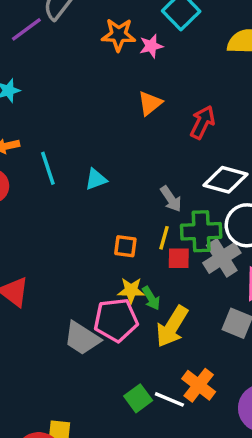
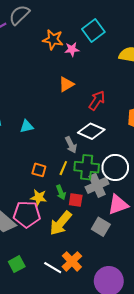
white diamond: (225, 180) -> (91, 131), moved
red square: (179, 258) -> (76, 200), moved
green arrow: (151, 298) -> (61, 192), moved
green square: (138, 398) -> (17, 264), moved

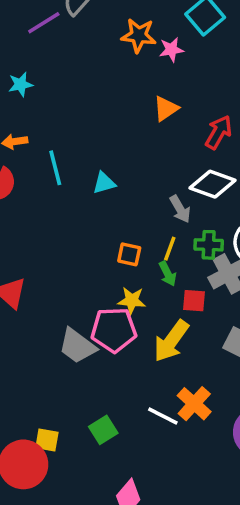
green cross: (87, 167) -> (209, 245), size x0.7
green arrow: (61, 192) -> (168, 274), moved
green square: (17, 264) -> (103, 430), moved

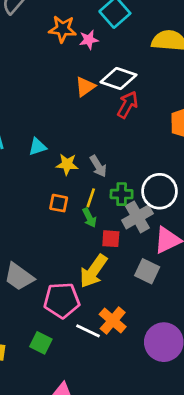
white diamond: (212, 184) -> (119, 78), moved
yellow star: (132, 300) -> (67, 164), moved
pink pentagon: (114, 330) -> (62, 300), moved
green square: (103, 430) -> (41, 343), turned -30

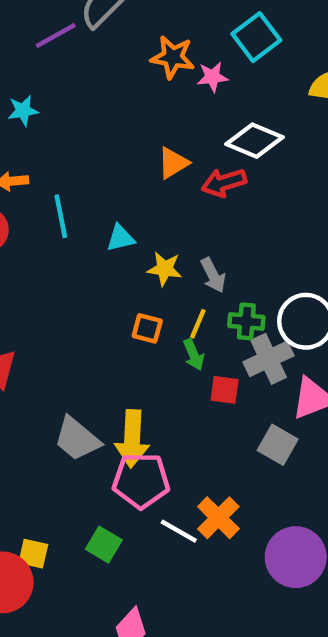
orange triangle: (85, 87) -> (173, 163), moved
red arrow: (128, 105) -> (224, 183), moved, turned -140
yellow arrow: (93, 271) -> (132, 439), moved, turned -36

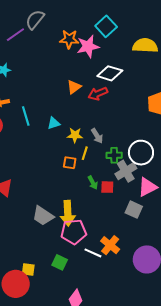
pink star: (212, 77) -> (88, 46), size x1.6
yellow line: (198, 324) -> (85, 153), moved
green arrow: (194, 355) -> (93, 183), moved

